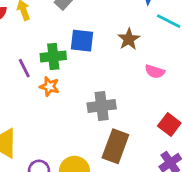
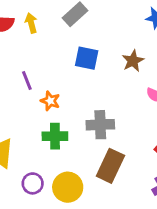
green cross: (53, 57) -> (55, 136), moved

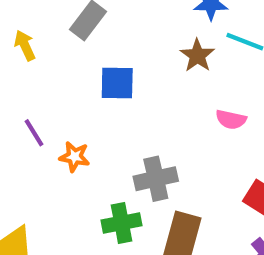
brown star: (133, 61) -> (197, 55), moved
green cross: (55, 136) -> (122, 223), moved

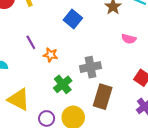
blue square: (117, 83) -> (73, 19), turned 36
green cross: (122, 223) -> (63, 84), moved, turned -30

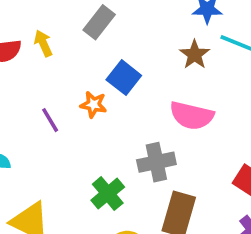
pink semicircle: (129, 39) -> (192, 116), moved, size x1.6
orange star: (51, 55) -> (93, 105), moved

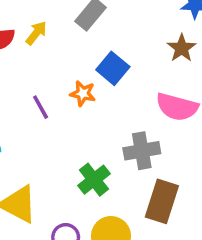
yellow arrow: (43, 43) -> (36, 33), turned 60

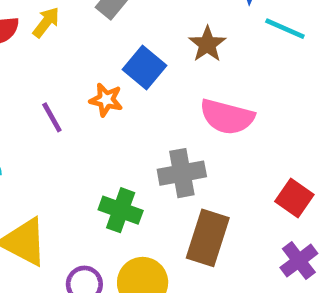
brown star: (182, 48) -> (207, 44), moved
green cross: (94, 180) -> (121, 210), turned -32

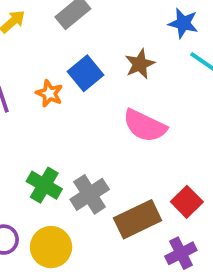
gray cross: (182, 173) -> (90, 194), moved, turned -33
brown rectangle: (208, 238) -> (138, 219), moved, turned 36

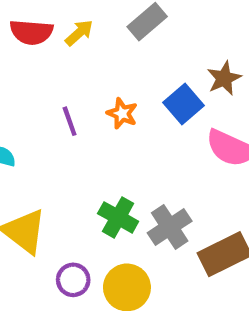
blue square: (85, 73) -> (183, 104), moved

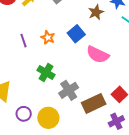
brown star: (224, 78) -> (96, 12), moved
green cross: (118, 217) -> (46, 72), moved

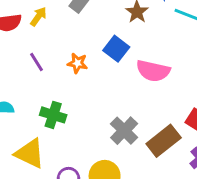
purple line: (23, 41) -> (36, 62), moved
green cross: (46, 72) -> (53, 115), moved

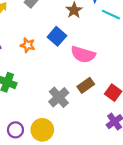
brown rectangle: (164, 141) -> (86, 85), moved, size x0.7

